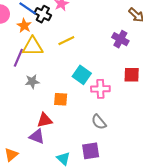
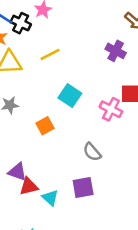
pink cross: (100, 89) -> (111, 109), moved, turned 30
orange square: (61, 99) -> (45, 126), turned -32
red triangle: (45, 120) -> (29, 186), moved

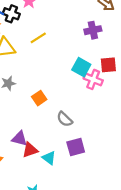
purple cross: (116, 51) -> (93, 30), turned -35
cyan square: (70, 96) -> (81, 67), moved
gray semicircle: (92, 152) -> (65, 119), moved

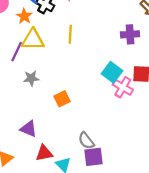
yellow line: (38, 38) -> (70, 34), turned -63
gray semicircle: (65, 119) -> (86, 141), moved
purple triangle: (19, 138) -> (29, 129), moved

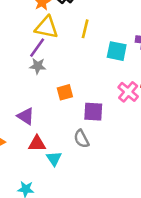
purple line: (17, 52) -> (37, 48), moved
cyan square: (112, 72) -> (117, 51), moved, turned -36
purple square: (94, 157) -> (93, 112), moved

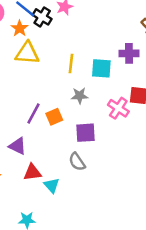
yellow line: (85, 29) -> (71, 63), moved
purple line: (37, 48) -> (33, 114), moved
gray star: (38, 66) -> (80, 96), moved

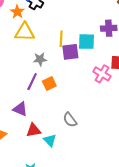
gray star: (80, 96) -> (40, 59), moved
purple square: (85, 133) -> (70, 52), moved

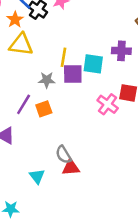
gray star: (40, 59) -> (47, 80), moved
red triangle: (34, 130) -> (71, 168), moved

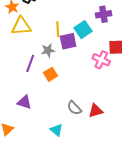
cyan square: (93, 64) -> (83, 30), turned -30
purple line: (24, 104) -> (30, 63), moved
red triangle: (71, 168) -> (96, 111), moved

